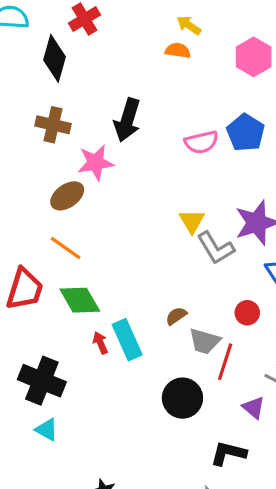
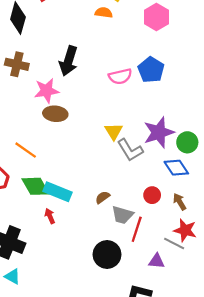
brown ellipse: (67, 196) -> (55, 114), moved, turned 40
cyan rectangle: (127, 340) -> (58, 192), moved, turned -44
purple triangle: (254, 408) -> (156, 261), turned -35

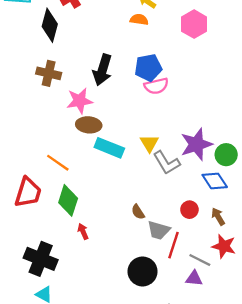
blue pentagon: (151, 70) -> (148, 68), moved, turned 30
green diamond: (36, 186) -> (68, 200), turned 48
cyan rectangle: (58, 192) -> (109, 148), moved
brown semicircle: (103, 197) -> (138, 212), turned -88
gray line: (174, 244) -> (200, 260), moved

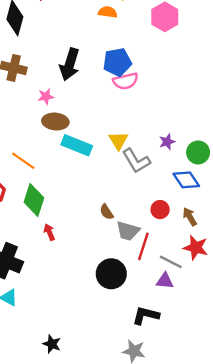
pink star: (80, 101) -> (46, 97), size x0.6
purple star: (196, 144) -> (167, 142), size x0.5

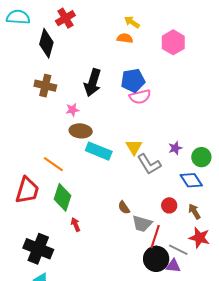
black circle: (111, 274) -> (156, 259), moved

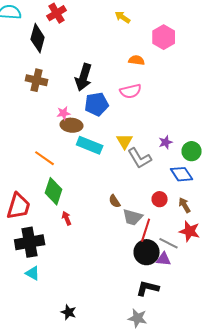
orange semicircle: (125, 38) -> (137, 60), moved
blue pentagon: (133, 81) -> (97, 104), moved
pink star: (73, 110) -> (64, 113), moved
red trapezoid: (27, 190) -> (19, 206), moved
black cross: (38, 249) -> (30, 242), turned -32

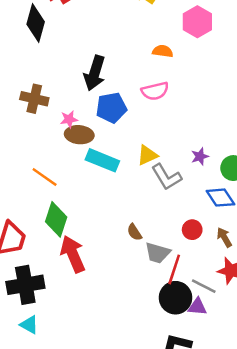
brown cross: (37, 80) -> (34, 99), moved
yellow triangle: (125, 141) -> (147, 155), turned 36
red arrow: (67, 218) -> (73, 254), size x2.0

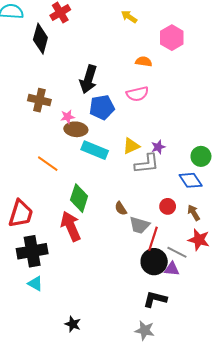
purple star: (200, 156) -> (158, 147), moved
gray L-shape: (167, 177) -> (147, 164), turned -65
green diamond: (56, 219) -> (79, 198), moved

